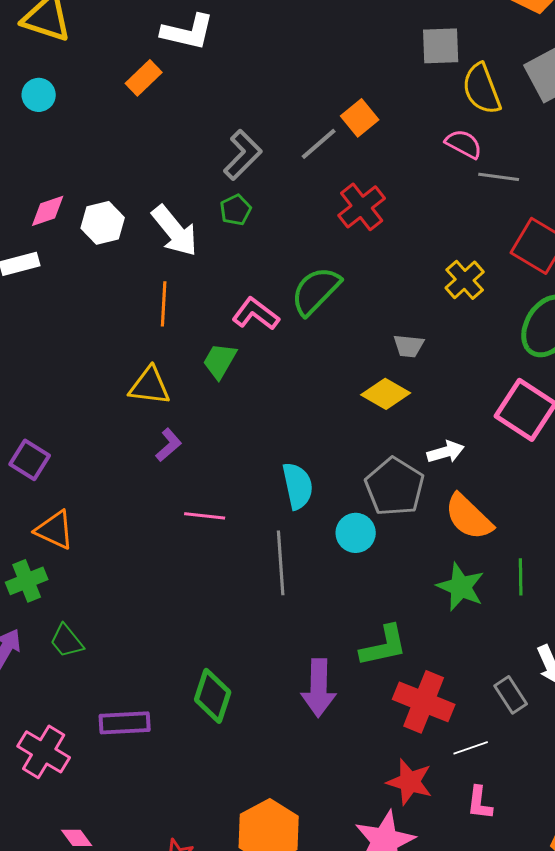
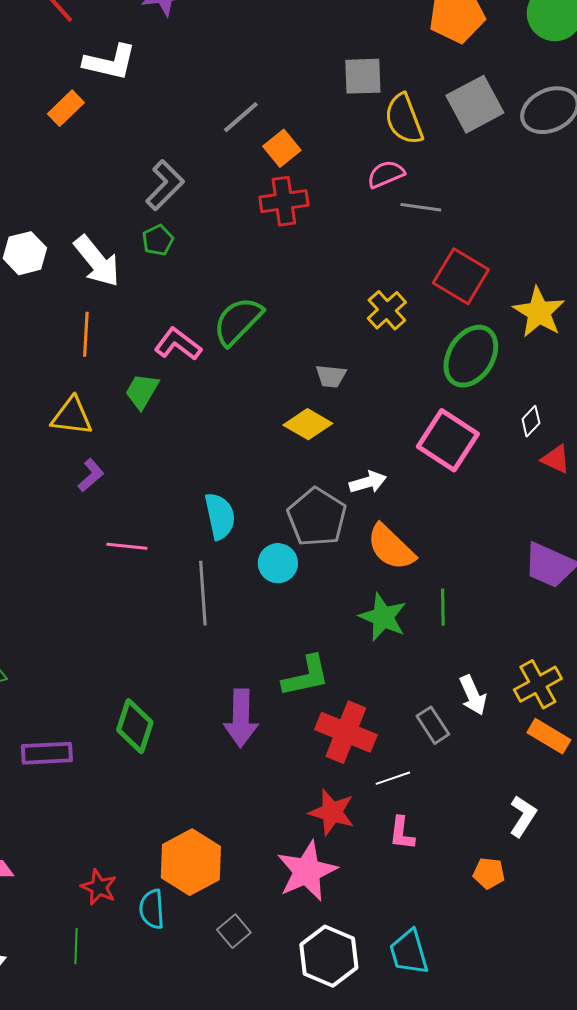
gray line: (319, 144) -> (241, 117), moved
pink semicircle: (464, 144) -> (386, 174), turned -51
red cross: (362, 207) -> (284, 201), moved, turned 30

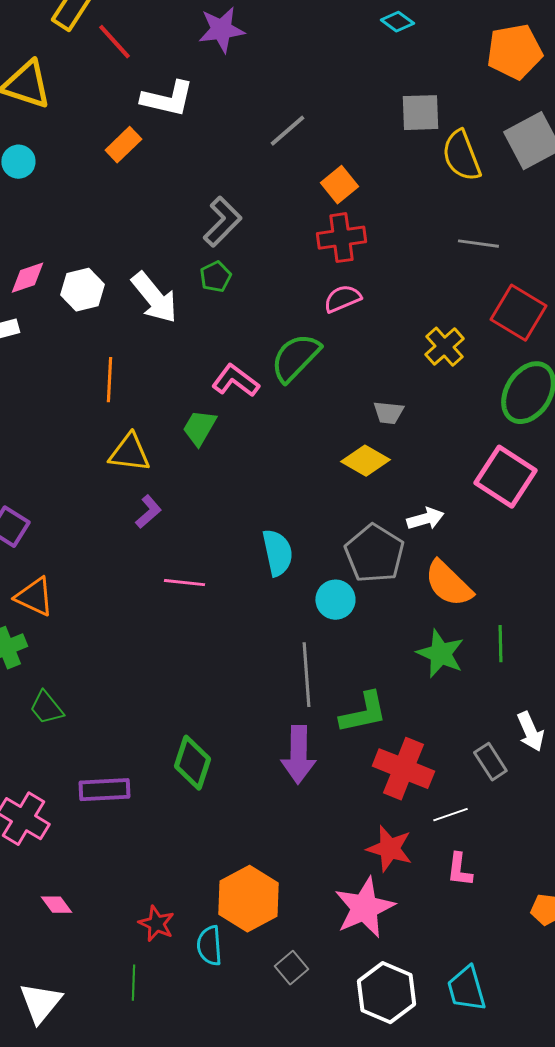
gray line: (241, 117) -> (287, 131), moved
pink semicircle: (386, 174) -> (342, 299), moved
orange line: (86, 334) -> (109, 380), moved
gray line: (203, 593) -> (306, 675), moved

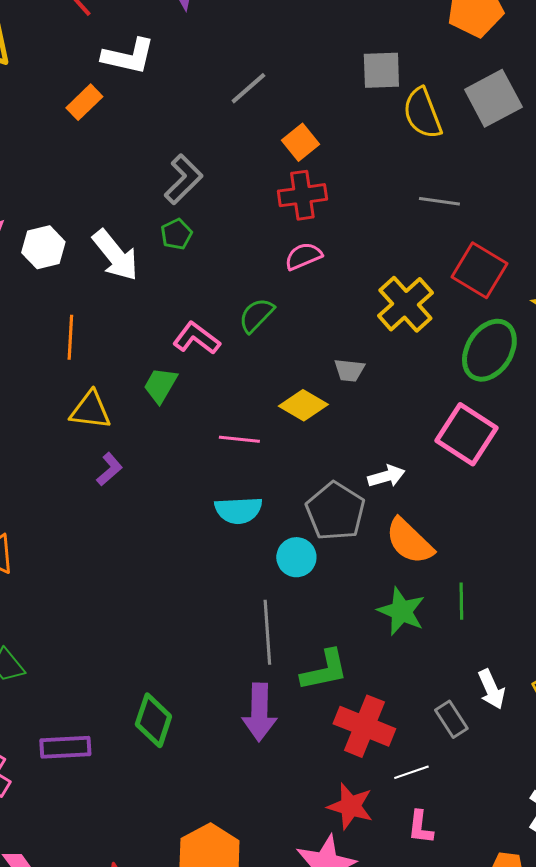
yellow cross: (444, 347) -> (405, 304), size x1.4
green semicircle: (295, 358) -> (256, 315), size x0.7
yellow diamond: (365, 461) -> (303, 405), moved
cyan semicircle: (277, 553) -> (238, 510), turned 99
pink line: (184, 583) -> (239, 439), moved

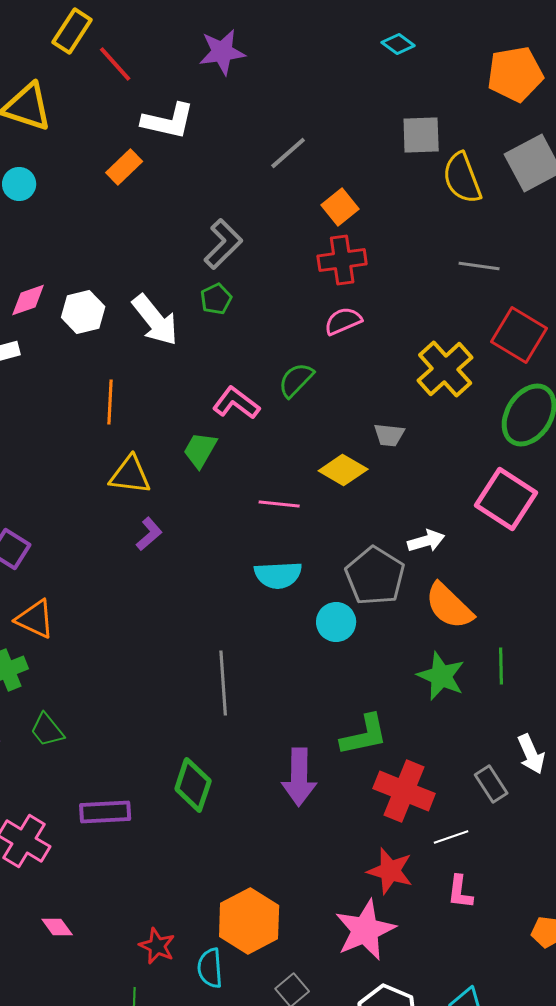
gray line: (267, 632) -> (223, 683), moved

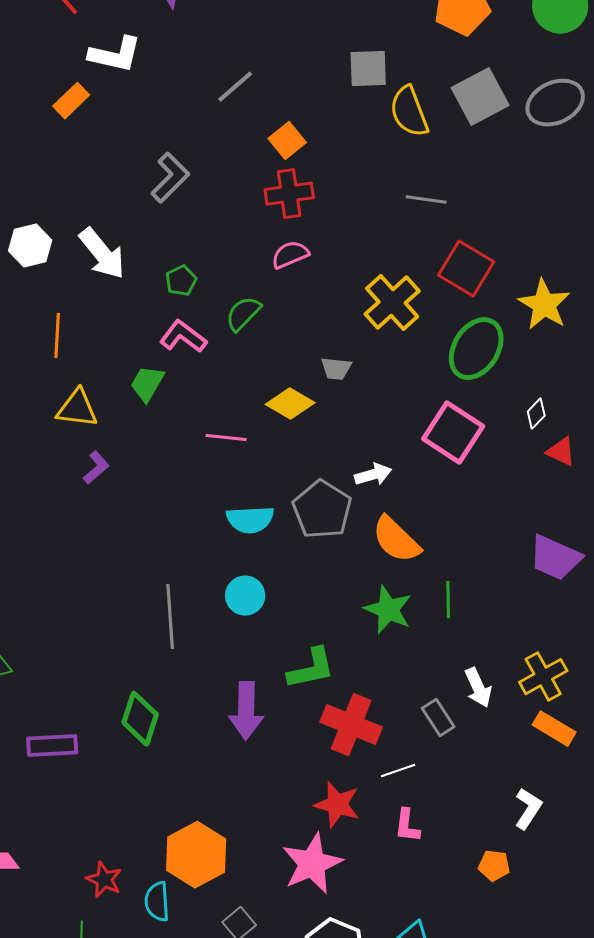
green pentagon: (216, 299) -> (181, 281), moved
cyan semicircle: (278, 575) -> (250, 520), moved
cyan circle: (336, 622) -> (245, 596), moved

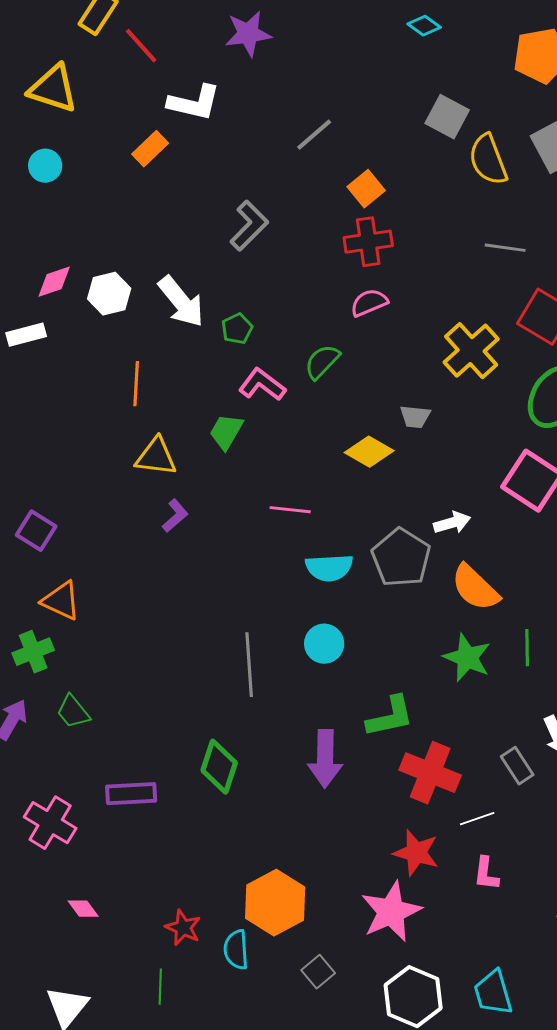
gray square: (368, 69) -> (447, 117), turned 30
green pentagon: (181, 281) -> (237, 329), moved
pink line: (226, 438) -> (290, 510), moved

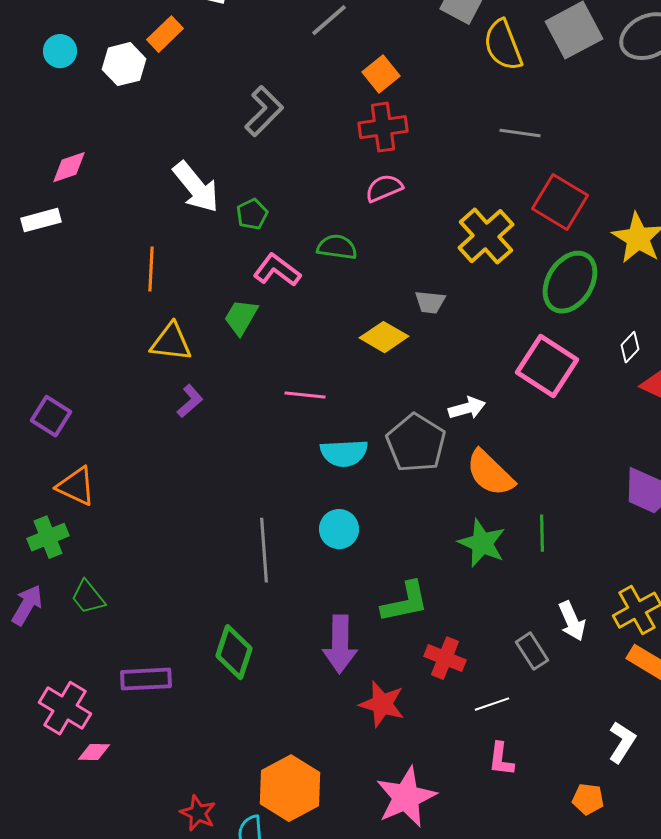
white hexagon: (109, 294) -> (124, 64), moved
green semicircle: (322, 362) -> (337, 247), turned 54
red cross: (430, 773) -> (445, 658), size x0.7
red star: (416, 853) -> (382, 704), moved
pink diamond: (83, 909) -> (94, 752), moved, turned -52

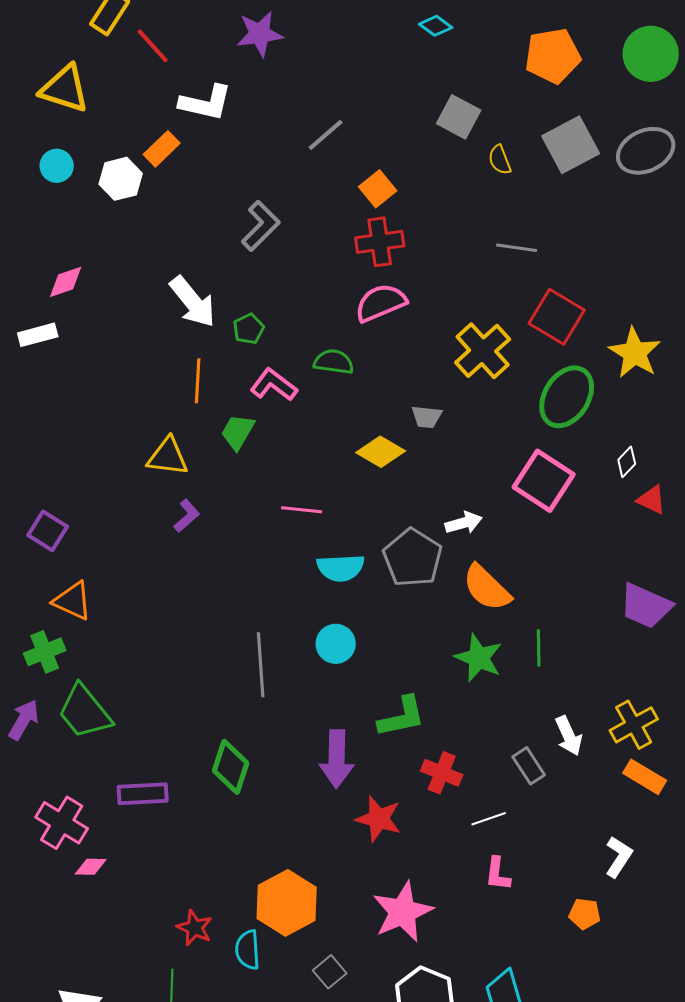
yellow semicircle: (503, 45) -> (500, 160), size x0.6
pink semicircle: (384, 188) -> (381, 303), size x1.4
orange line: (151, 269) -> (198, 381), moved
green trapezoid: (88, 597) -> (85, 712), size x1.6

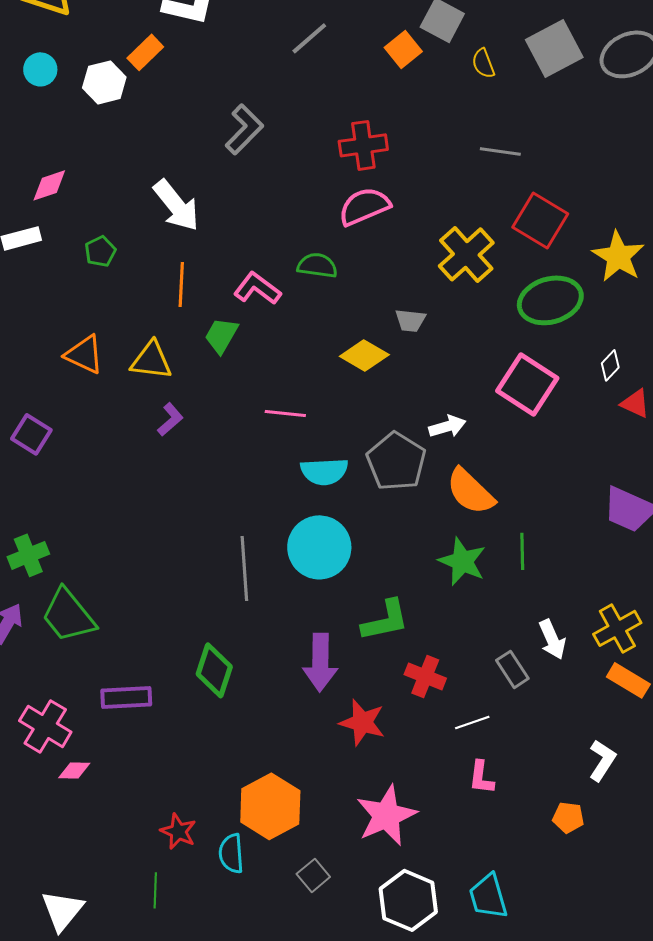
orange square: (378, 189) -> (403, 49), moved
green pentagon: (249, 329) -> (100, 251), moved
green ellipse: (567, 397) -> (550, 300), turned 42
orange triangle: (73, 601) -> (84, 354), moved
cyan circle: (336, 644) -> (319, 547), size x1.6

